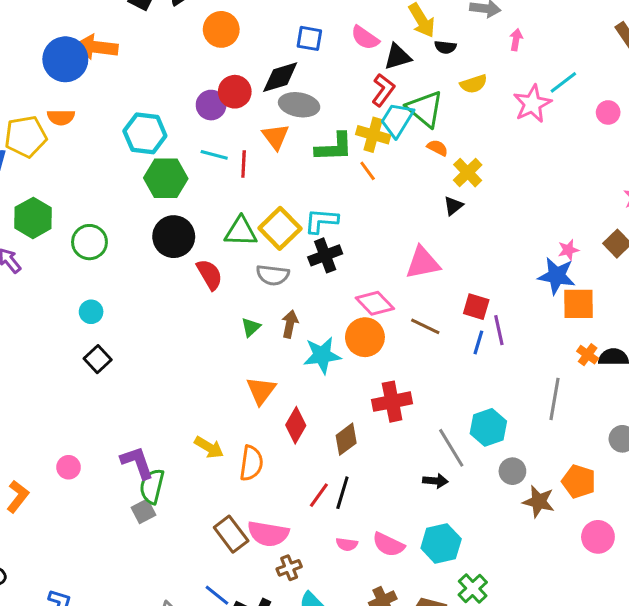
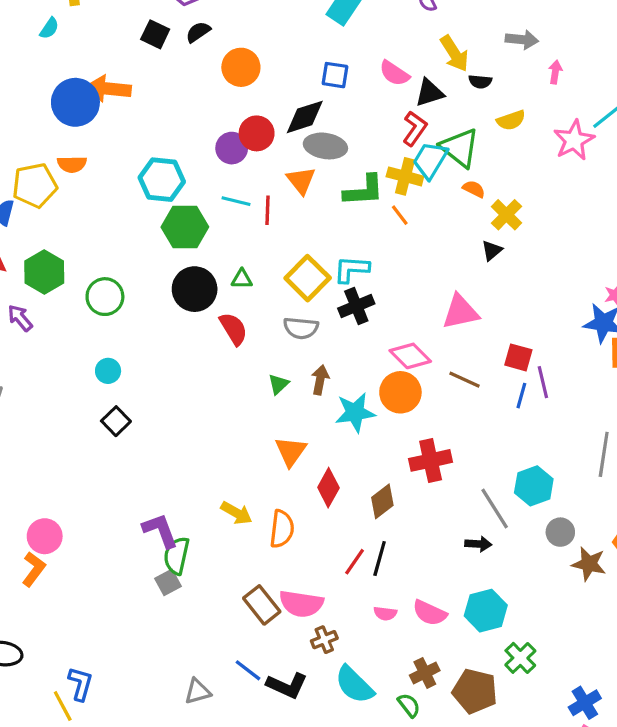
green triangle: (241, 232) -> (242, 279), moved, size x0.6
pink circle: (69, 467) -> (45, 536), moved, size x1.4

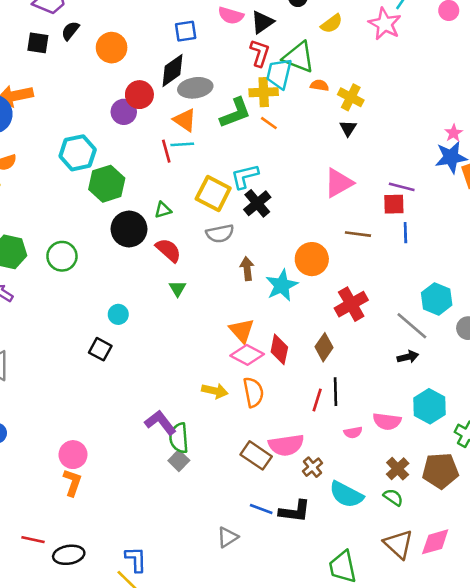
cyan line: (236, 201) -> (182, 144), moved
pink diamond: (410, 356) -> (247, 355), moved
cyan circle: (108, 371) -> (118, 314), moved
purple line: (543, 382) -> (402, 187), moved, turned -45
green triangle: (278, 384) -> (177, 288), moved

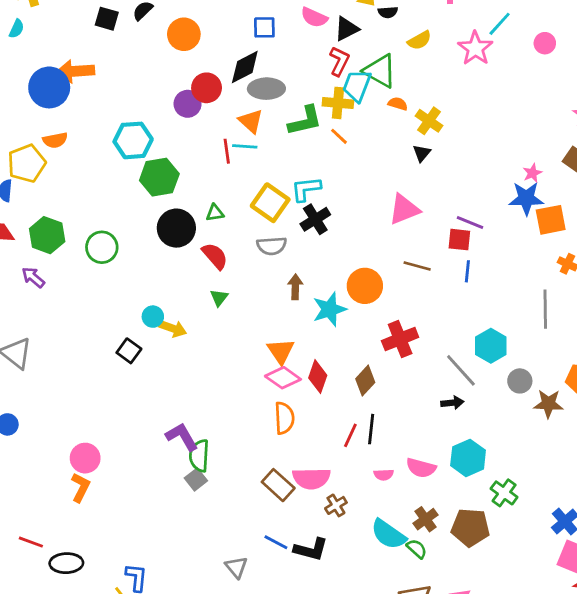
yellow arrow: (215, 391) -> (173, 328), moved
cyan semicircle: (346, 495) -> (388, 534), moved
gray triangle: (228, 537) -> (236, 567), turned -45

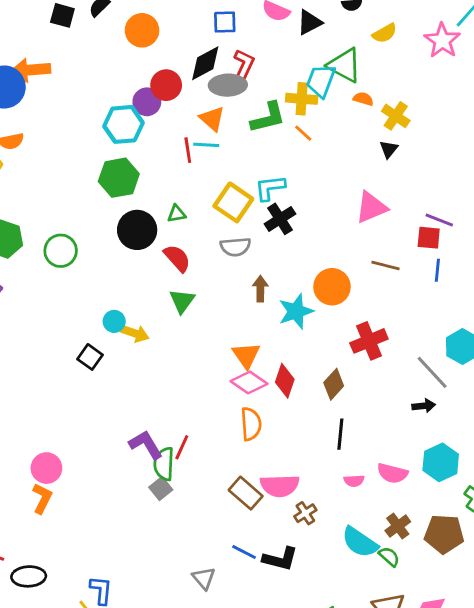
red L-shape: (339, 61) -> (244, 64), moved
cyan hexagon: (133, 140) -> (124, 124), moved
green triangle: (219, 298) -> (182, 301), size x1.4
red line: (350, 435) -> (182, 447), moved

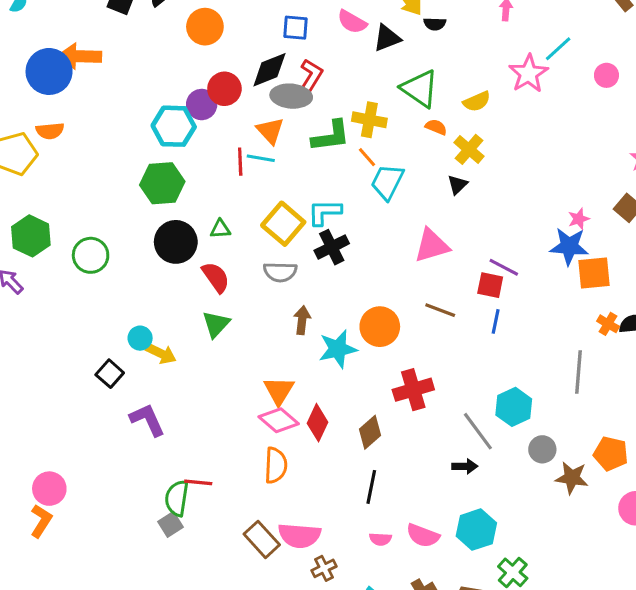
yellow semicircle: (385, 33) -> (477, 102), moved
cyan trapezoid: (321, 81) -> (387, 182), moved
purple L-shape: (146, 445) -> (147, 420), moved
red line: (182, 447) -> (198, 482), turned 65

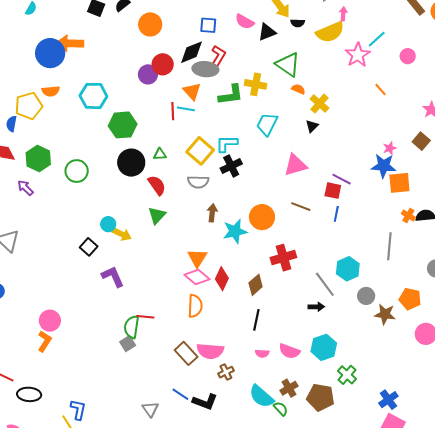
yellow semicircle: (477, 102) -> (330, 32), moved, size x1.6
cyan hexagon: (174, 126) -> (93, 96), moved
orange line: (367, 157) -> (380, 89), moved

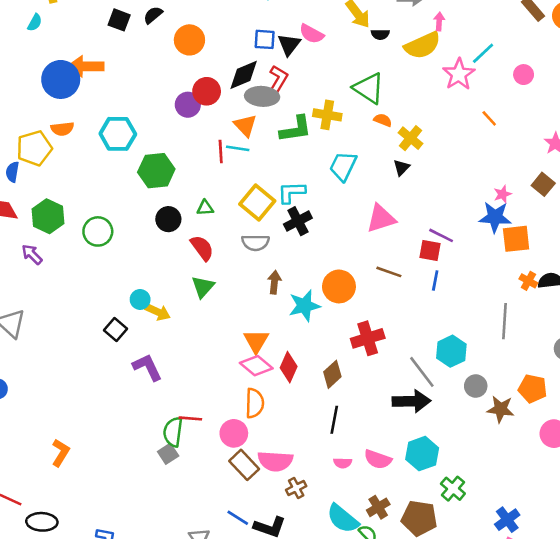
black triangle: (267, 32) -> (289, 44), moved, turned -30
black circle: (131, 163) -> (168, 219), size x0.7
black arrow: (316, 307) -> (412, 401), size x1.8
pink circle: (50, 321) -> (234, 433), moved

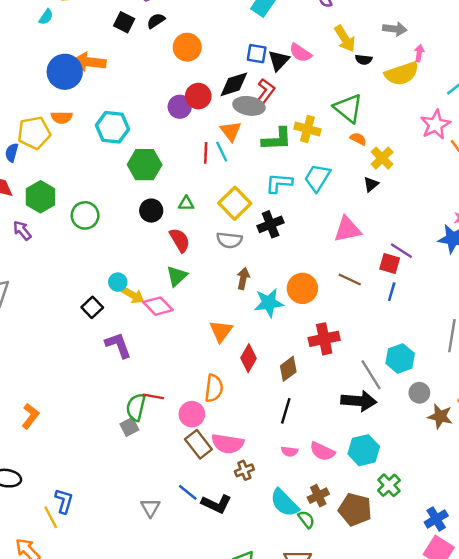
pink star: (459, 74) -> (435, 125), moved
cyan line: (238, 148) -> (222, 152), turned 50
cyan L-shape: (291, 192) -> (279, 183), moved
pink diamond: (256, 366) -> (158, 306), moved

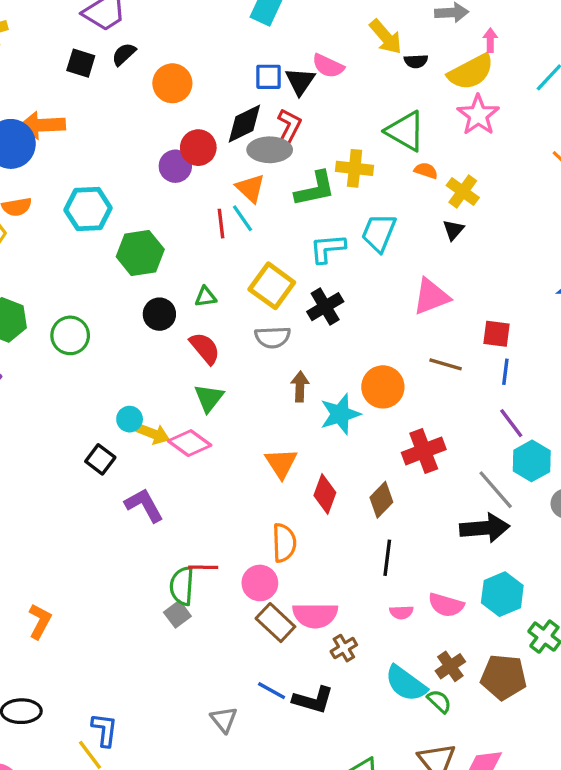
pink star: (435, 125) -> (478, 115), moved
purple line: (401, 251) -> (511, 423), moved, turned 30

